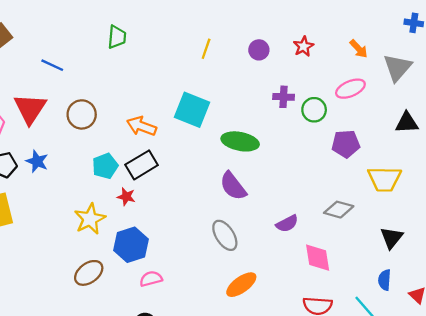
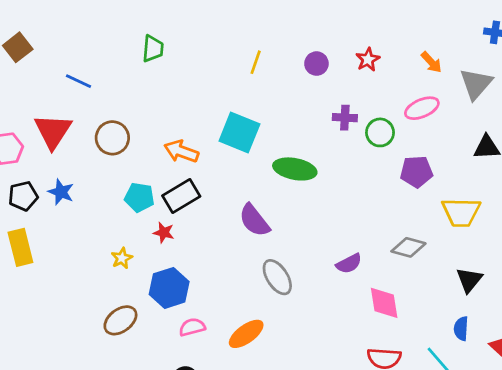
cyan pentagon: (105, 166) -> (139, 197), turned 30
purple semicircle: (233, 186) -> (254, 220), moved
yellow star: (90, 219) -> (122, 258), size x0.6
orange ellipse: (241, 285) -> (246, 334), moved

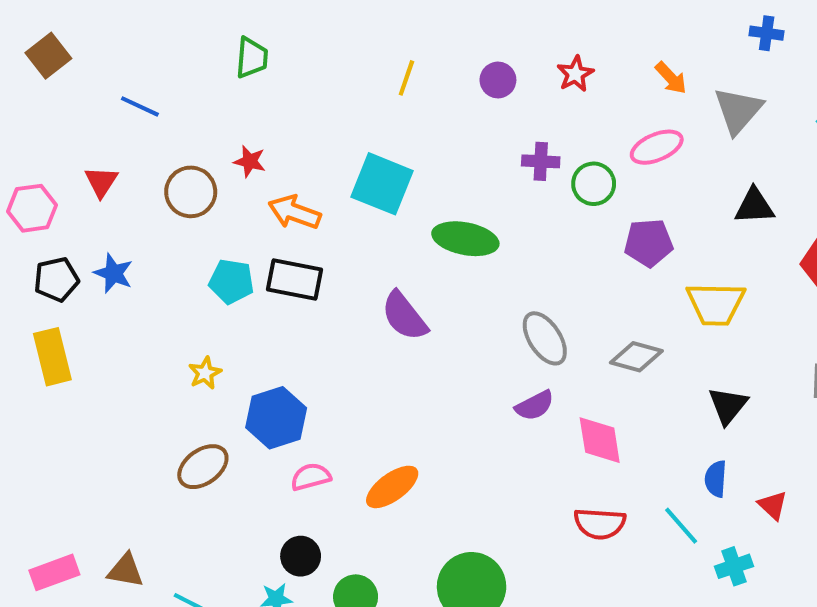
red triangle: (53, 131) -> (101, 182), size x0.6
black rectangle: (181, 196) -> (294, 279), turned 42
red star: (164, 233) -> (250, 161), moved
purple semicircle: (349, 264) -> (535, 406), moved
gray ellipse: (277, 277) -> (545, 338), moved

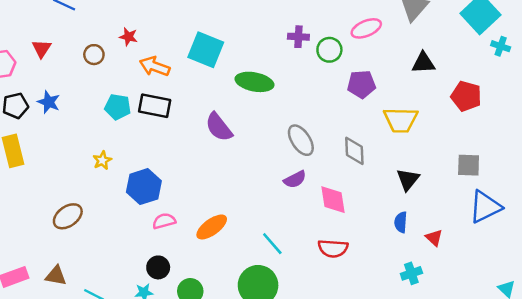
brown circle: (191, 192) -> (94, 55), size x0.7
gray diamond: (636, 357) -> (354, 151), turned 72
brown ellipse: (203, 467) -> (68, 216), moved
cyan line: (681, 526) -> (272, 244), moved

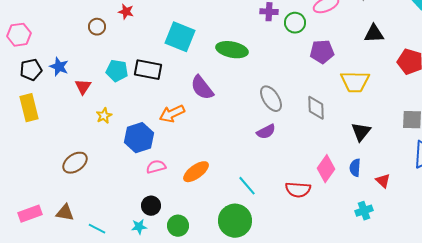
red triangle: (42, 49) -> (83, 87), moved
cyan square: (206, 50) -> (180, 37), moved
orange arrow: (155, 66) -> (172, 114), moved, turned -45
pink diamond: (333, 200) -> (326, 169), moved, turned 44

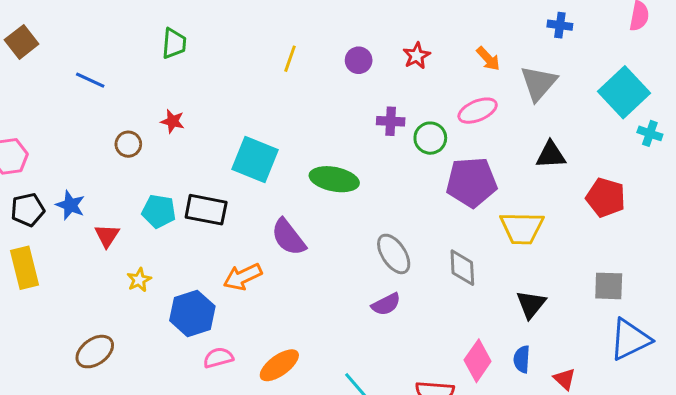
purple pentagon: (322, 52) -> (471, 182), size x1.4

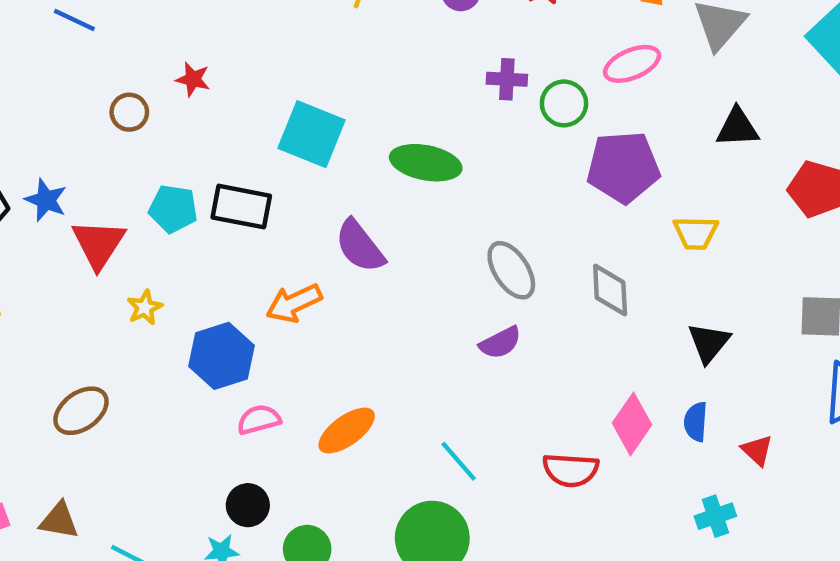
yellow trapezoid: (522, 228) -> (696, 233), size x0.7
red triangle: (107, 236) -> (99, 244), size x1.5

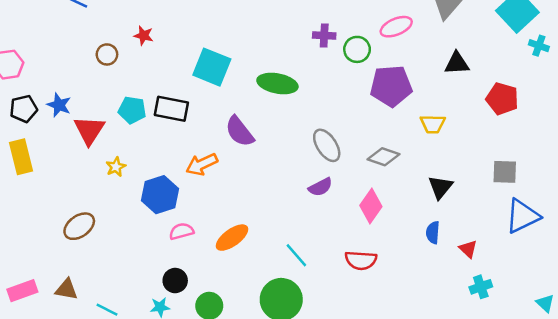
gray diamond: (610, 290) -> (384, 157), turned -68
pink diamond: (632, 424) -> (371, 206), moved
cyan cross: (715, 516) -> (481, 287), moved

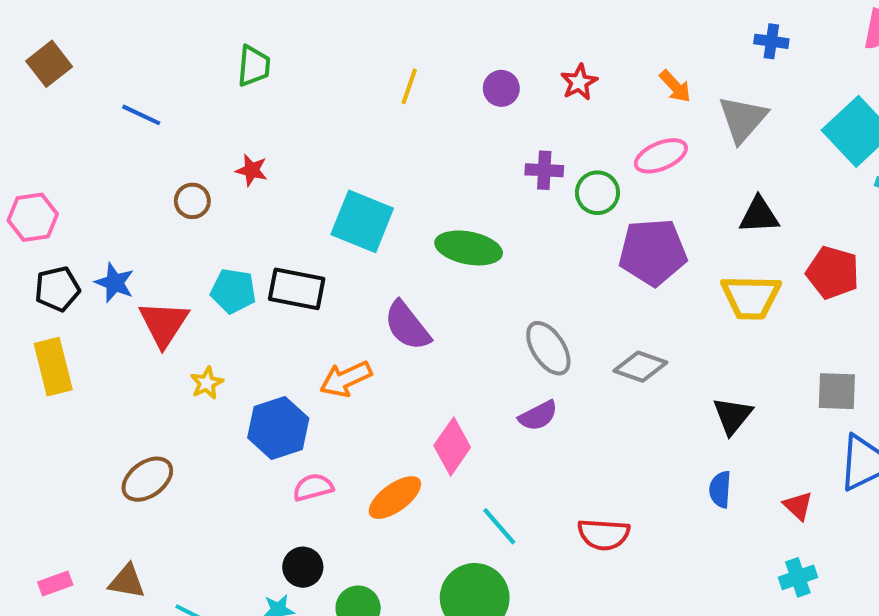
yellow trapezoid: (433, 124) -> (751, 297), moved, size x1.4
pink diamond: (371, 206) -> (452, 446), moved
red triangle: (468, 249) -> (798, 506), moved
pink rectangle: (22, 291) -> (55, 583), size x0.7

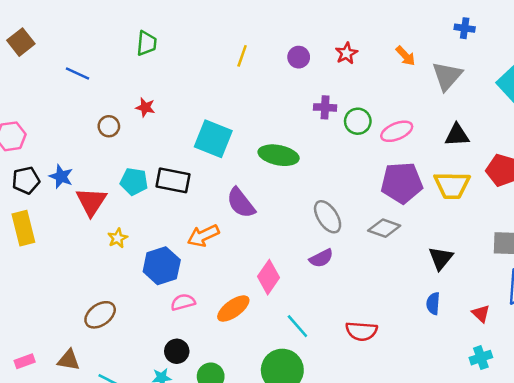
pink ellipse: (661, 156) -> (397, 131), moved
purple pentagon: (653, 252) -> (402, 183), moved
brown ellipse: (147, 479) -> (100, 315), moved

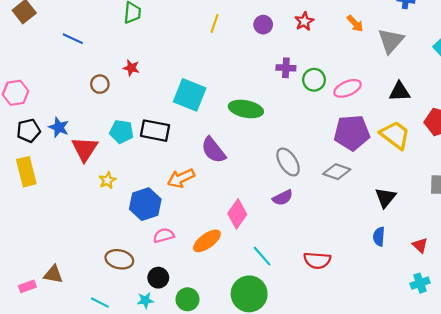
yellow trapezoid: (452, 185) -> (395, 135), turned -144
brown ellipse: (100, 315) -> (119, 259), moved, turned 48
brown triangle: (69, 360) -> (53, 274), moved

